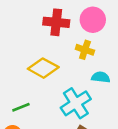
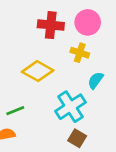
cyan semicircle: (101, 77) -> (96, 80), turned -60

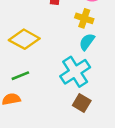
yellow diamond: (38, 71) -> (24, 39), moved
cyan semicircle: (96, 80) -> (87, 42), moved

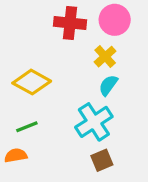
yellow cross: (84, 18) -> (105, 57), turned 30
brown square: (82, 103) -> (102, 160), turned 36

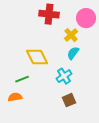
pink circle: (115, 20) -> (86, 18), moved
yellow diamond: (32, 82) -> (37, 57), moved, turned 35
cyan cross: (94, 122) -> (64, 76), size x0.7

